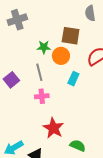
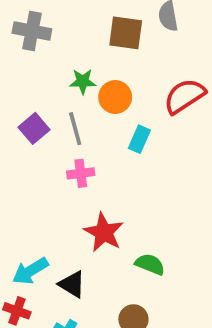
gray cross: (17, 20) -> (32, 31), turned 30
brown square: (71, 36) -> (126, 33), moved
purple square: (11, 80) -> (34, 128), moved

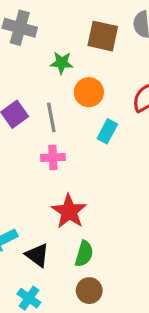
green star: (83, 81) -> (62, 63), moved
green semicircle: (150, 264) -> (84, 254), moved, turned 80

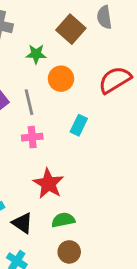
brown square: (103, 36) -> (71, 29), turned 32
cyan rectangle: (107, 131) -> (79, 125), moved
green semicircle: (84, 254) -> (63, 220), turned -115

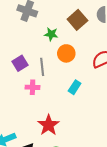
pink cross: (32, 137) -> (33, 87), moved

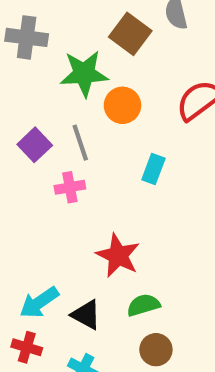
green star: (51, 34) -> (84, 74), size x1.6

